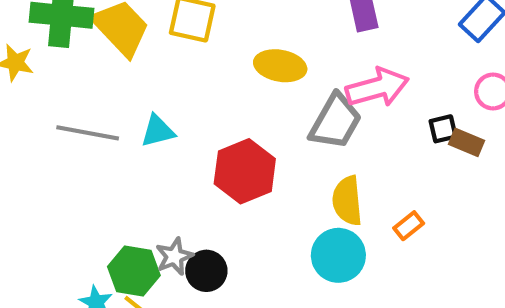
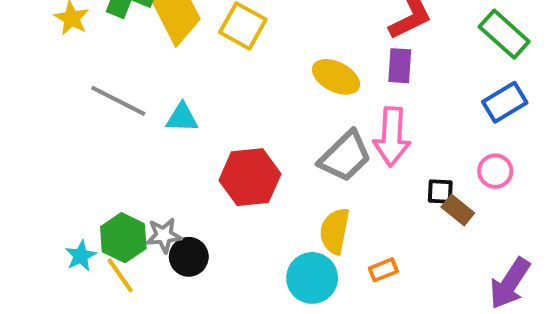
yellow ellipse: (280, 66) -> (336, 77), moved
pink arrow: (377, 87) -> (392, 137), turned 92

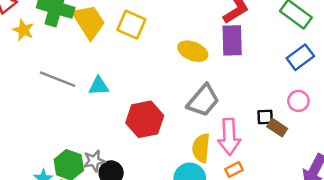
purple rectangle: (400, 66) -> (232, 40), size x1.4
pink arrow: (392, 137) -> (229, 137), moved

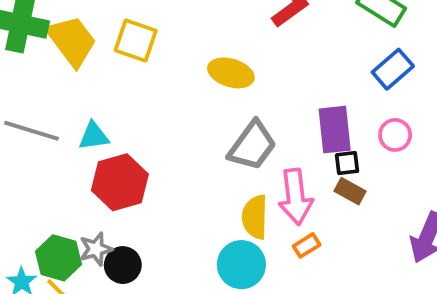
purple rectangle: (232, 40) -> (335, 130), moved
red hexagon: (145, 119) -> (120, 182), moved
brown rectangle: (277, 128) -> (350, 191), moved

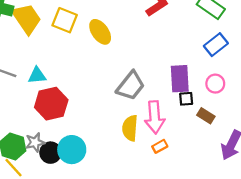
yellow ellipse: (231, 73) -> (100, 32), moved, turned 35
brown rectangle: (350, 191) -> (206, 116), moved
cyan circle: (241, 265) -> (72, 150), moved

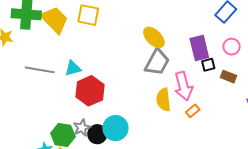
yellow ellipse: (100, 32) -> (154, 37), moved

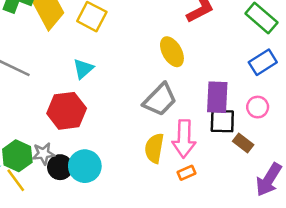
yellow ellipse: (154, 37) -> (172, 52), moved
black square: (208, 65) -> (222, 121), size x1.5
cyan triangle: (73, 68) -> (83, 69), moved, turned -42

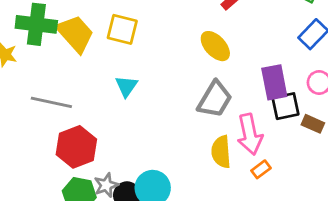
red hexagon: (67, 111) -> (76, 147), moved

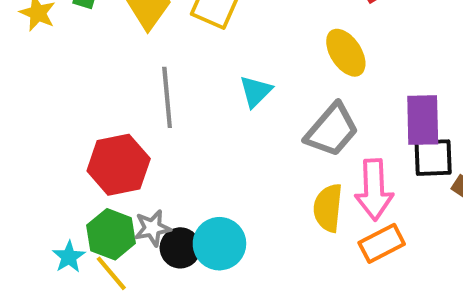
cyan triangle: (126, 86) -> (256, 91), moved
gray line: (51, 102) -> (167, 97), moved, turned 63
orange rectangle: (261, 169) -> (382, 243), size x1.5

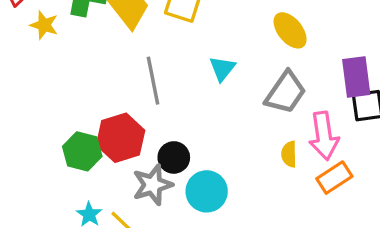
yellow semicircle: (328, 208) -> (289, 154), size x0.7
gray star: (152, 228) -> (153, 185), size x1.4
green hexagon: (111, 234) -> (82, 151), moved
black circle: (180, 248) -> (174, 157), moved

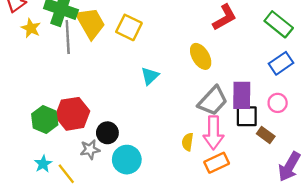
gray line: (153, 81) -> (68, 37), moved
gray trapezoid: (286, 92) -> (213, 101), moved
gray star: (153, 185) -> (90, 150), size x0.7

